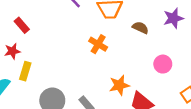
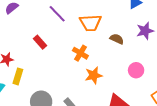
red rectangle: (22, 25) -> (40, 42), moved
orange star: (119, 85) -> (94, 75), moved

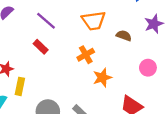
purple line: (57, 14) -> (46, 21), moved
orange cross: (80, 53) -> (86, 55), turned 35

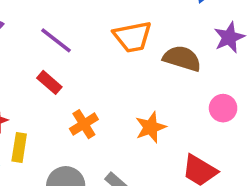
brown semicircle: (124, 36) -> (182, 58), size x1.5
orange cross: (86, 55) -> (84, 124), moved

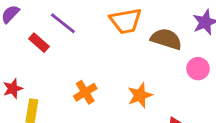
red rectangle: (49, 82) -> (39, 43), moved
pink circle: (223, 108) -> (198, 69), moved

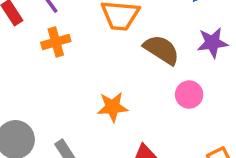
orange cross: (85, 92) -> (56, 42), moved

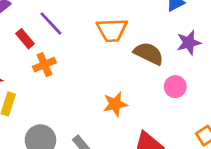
orange cross: (56, 42) -> (44, 65), moved

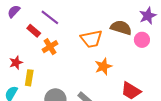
orange trapezoid: (112, 30) -> (91, 39), moved
pink circle: (175, 87) -> (142, 40), moved

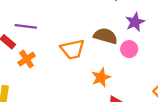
purple line: (50, 17) -> (26, 26), turned -30
orange star: (103, 66) -> (101, 77), moved

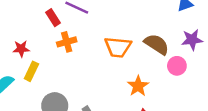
orange star: (101, 77) -> (138, 86), turned -30

